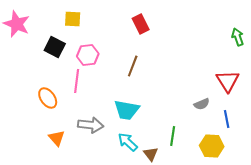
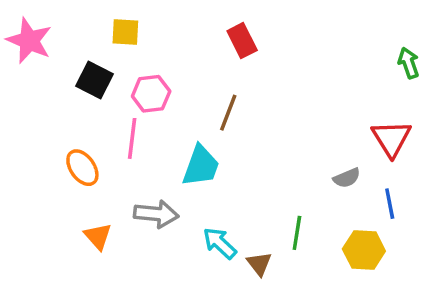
cyan trapezoid: (127, 110) -> (201, 166), moved, turned -80

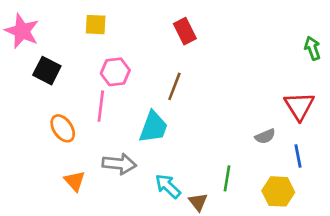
black square: (94, 80) -> (47, 71), moved

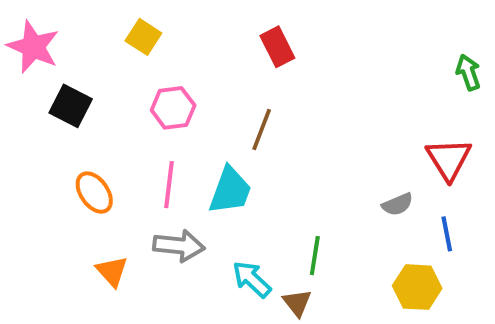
yellow square: (96, 25) -> (143, 37), turned 30
pink line: (101, 106) -> (169, 185), moved
green line: (227, 178) -> (315, 256), moved

